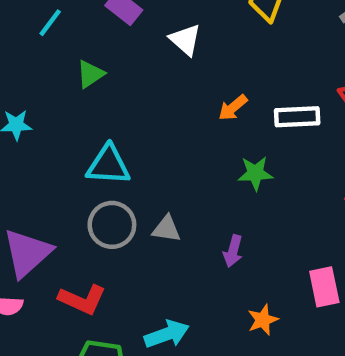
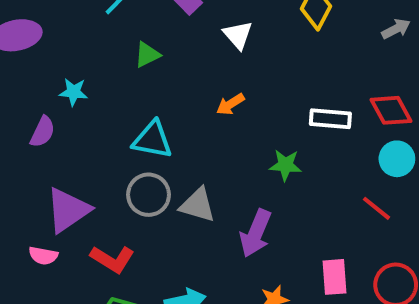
orange arrow: (233, 108) -> (230, 104), moved
gray triangle: (166, 229) -> (198, 205), size x1.4
purple arrow: (233, 251) -> (256, 233), size x1.6

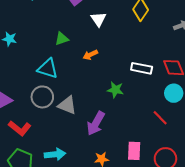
green triangle: (147, 55) -> (62, 39), moved

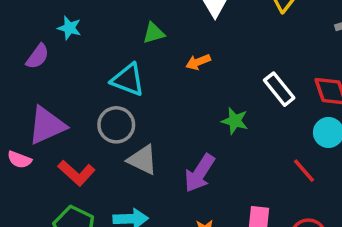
white rectangle: (142, 68) -> (279, 89), turned 36
gray triangle: (67, 105) -> (143, 160), moved

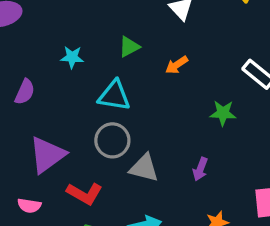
cyan star: (69, 28) -> (72, 57), moved
pink semicircle: (19, 160) -> (29, 206), moved
purple arrow: (200, 173) -> (200, 169), size x0.6

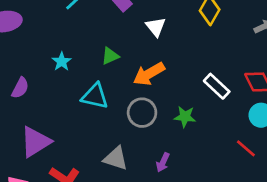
cyan star: (72, 57) -> (62, 62), turned 30
orange arrow: (177, 65) -> (149, 74), size x1.6
gray circle: (112, 140) -> (142, 113), moved

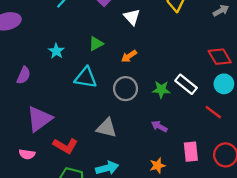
orange arrow: (149, 74) -> (129, 56), size x0.6
white rectangle: (217, 86) -> (186, 84), moved
purple arrow: (163, 162) -> (159, 126), moved, turned 98

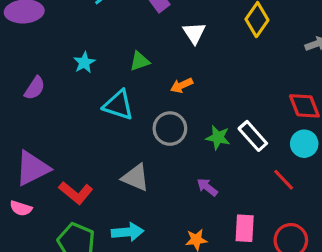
purple triangle: (39, 119) -> (32, 168), moved
pink semicircle: (27, 154) -> (21, 208), moved

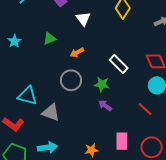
cyan triangle: (118, 105) -> (27, 96), moved
white rectangle: (253, 136) -> (119, 64), moved
purple arrow: (207, 187) -> (105, 106), moved

